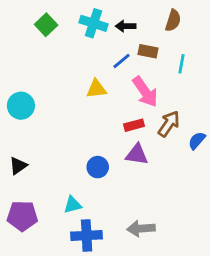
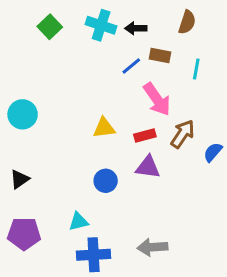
yellow triangle: (96, 89) -> (104, 128), moved

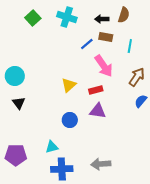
black arrow: (136, 28) -> (102, 19), moved
yellow triangle: (104, 128) -> (69, 85), turned -35
brown arrow: (183, 134) -> (137, 77), moved
black triangle: (20, 179) -> (19, 103), moved, turned -32

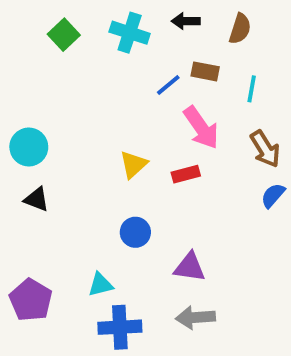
black arrow: (102, 19) -> (186, 21), moved
brown arrow: (137, 77) -> (265, 149), turned 114
black triangle: (19, 103) -> (37, 199), turned -32
purple triangle: (98, 111) -> (190, 267), moved
purple pentagon: (16, 155) -> (31, 300), turned 30

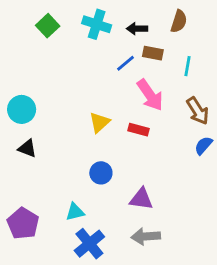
black arrow: (186, 21) -> (137, 29), moved
red rectangle: (186, 174) -> (138, 130), turned 30
blue cross: (120, 327) -> (89, 244), turned -36

